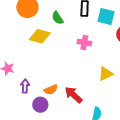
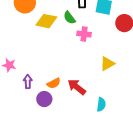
green semicircle: (58, 18) -> (69, 18), moved
yellow diamond: (40, 36) -> (46, 21), moved

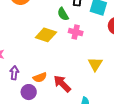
yellow diamond: (46, 21) -> (46, 35), moved
yellow triangle: (107, 64) -> (95, 64), turned -35

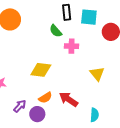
yellow diamond: (46, 35) -> (41, 70), moved
purple arrow: (14, 73) -> (20, 106), moved, turned 48

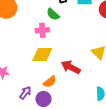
pink cross: (72, 46) -> (42, 30), moved
red arrow: (69, 99) -> (71, 67), moved

